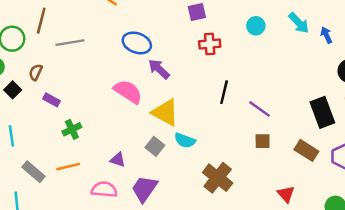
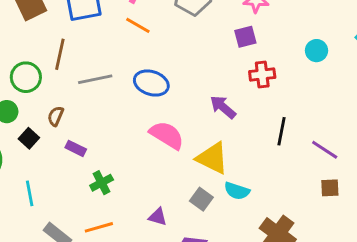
blue ellipse: (137, 43) -> (151, 83), moved
purple arrow: (159, 69) -> (223, 107), moved

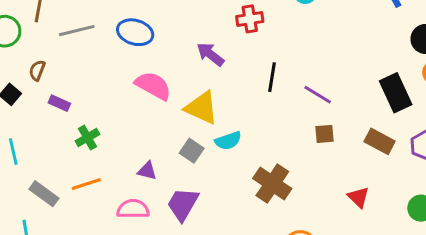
cyan semicircle: (237, 191) -> (228, 141), turned -35

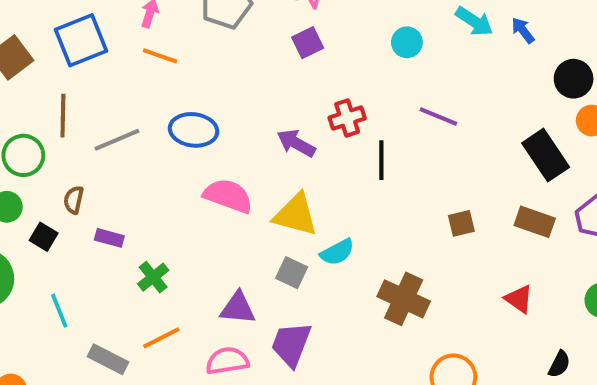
red cross: (250, 19) -> (347, 118), moved
purple line: (318, 95) -> (438, 117), moved
purple triangle: (147, 171) -> (238, 308), size x1.4

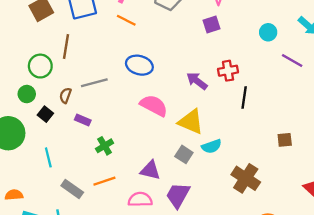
purple line: (438, 117) -> (292, 60), moved
gray line: (117, 140) -> (94, 83), moved

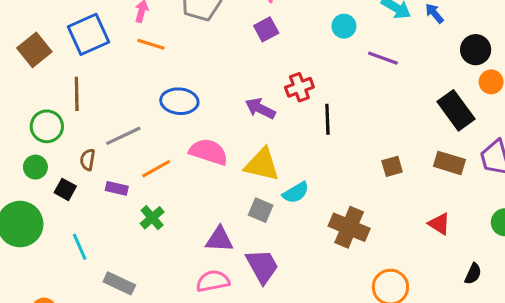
orange line: (104, 181) -> (156, 169), moved
purple trapezoid: (178, 195) -> (262, 266), turned 132

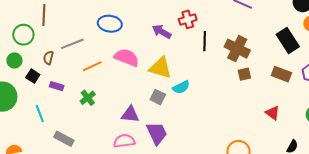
purple rectangle: (117, 188) -> (57, 86), moved
brown cross: (349, 227) -> (237, 49), moved

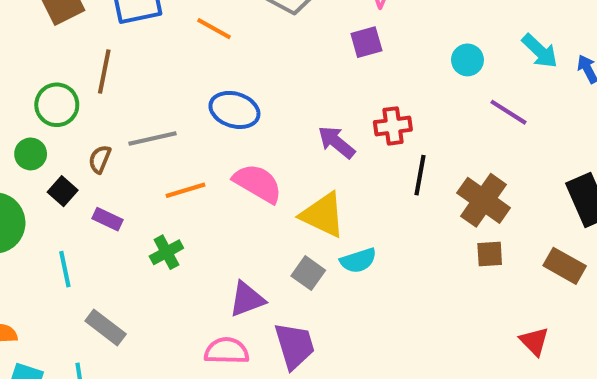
purple triangle: (130, 114) -> (247, 299), turned -36

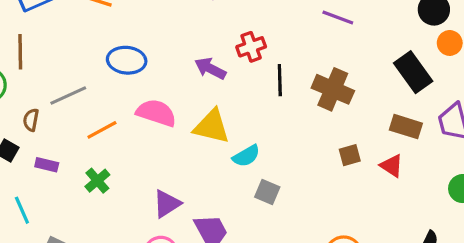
brown square: (490, 254) -> (350, 155), moved
gray square: (308, 273) -> (267, 192), moved
red triangle: (534, 341) -> (392, 166), moved

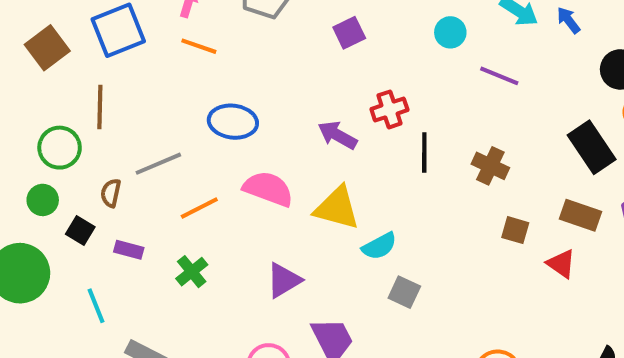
brown cross: (333, 89) -> (490, 166), size x0.7
brown square: (350, 155) -> (515, 230), moved, turned 30
purple triangle: (167, 204) -> (284, 280), moved

